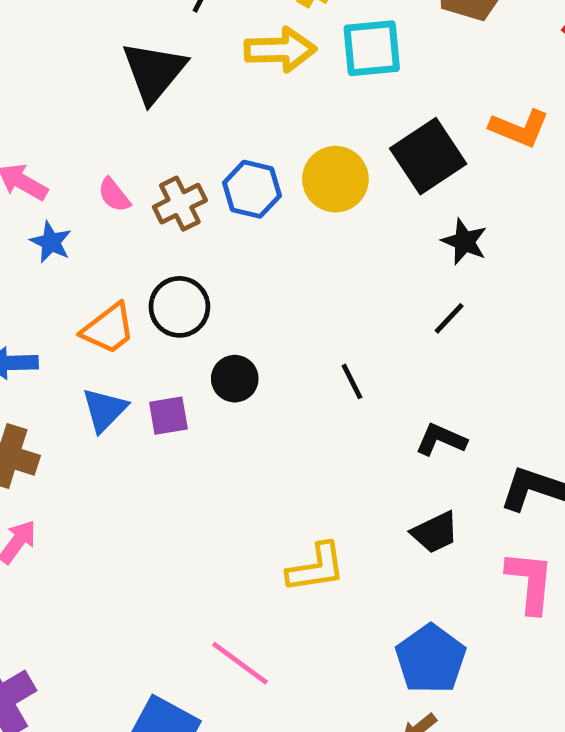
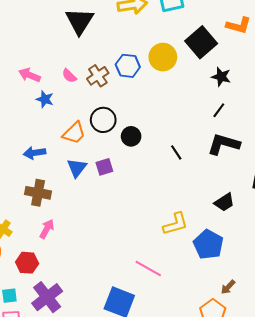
black circle: (235, 379) -> (131, 136), moved
black line: (352, 381) -> (176, 152), moved
black L-shape: (441, 440) -> (224, 144), moved, size x1.5
blue pentagon: (431, 659) -> (208, 244), moved

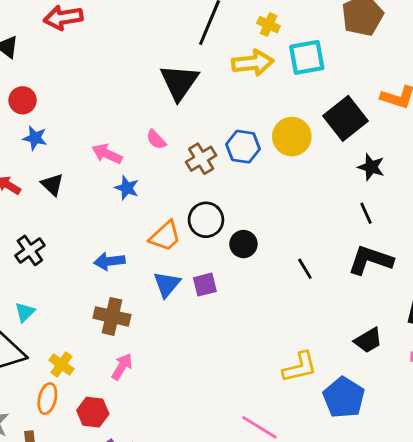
pink semicircle: (69, 76) -> (156, 140), moved
black line: (219, 110) -> (366, 213), turned -63

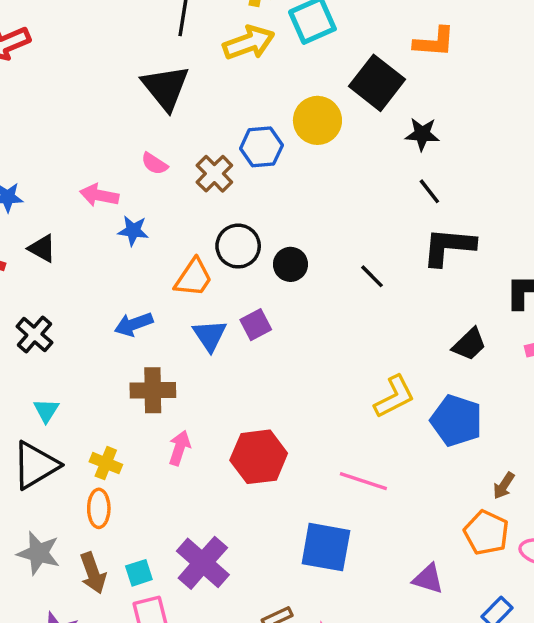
red hexagon: (93, 412) -> (259, 457), moved, size x1.4

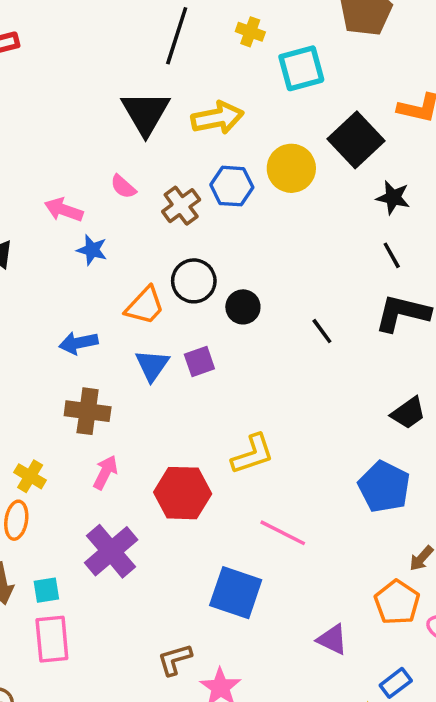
yellow arrow: (249, 43) -> (217, 118), moved
yellow L-shape: (394, 397) -> (253, 454), moved
purple cross: (203, 563) -> (111, 551), moved

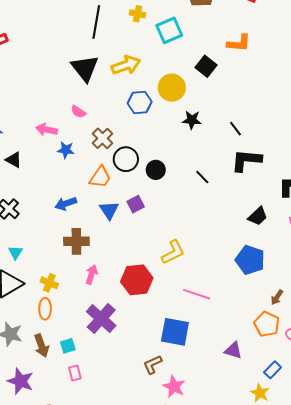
black square: (356, 140) -> (206, 66), size x0.7
black star: (393, 198) -> (192, 120), moved
brown cross: (181, 206) -> (103, 138), moved
pink rectangle: (52, 639) -> (75, 373), size x0.6
brown L-shape: (175, 660) -> (152, 364), moved

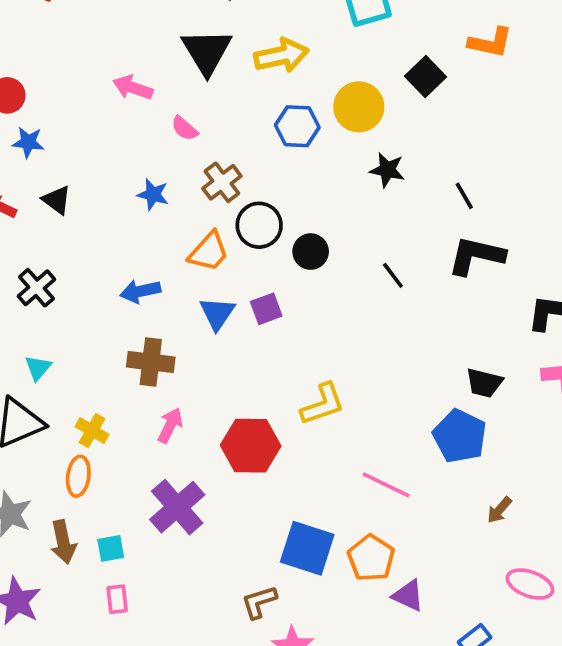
pink arrow: (47, 130) -> (133, 88), moved
black trapezoid: (258, 216) -> (484, 383), moved, turned 50
pink line: (197, 294) -> (386, 485), moved
orange pentagon: (267, 324) -> (371, 558), moved

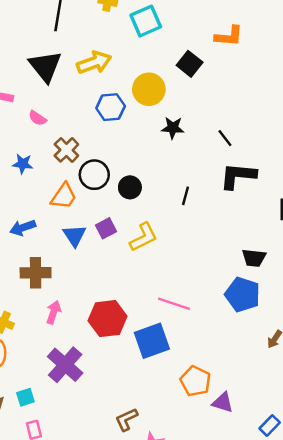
black line: (393, 275) -> (185, 196), turned 60
yellow L-shape: (323, 404) -> (143, 237), moved
pink line: (386, 485) -> (174, 304), moved
blue square: (307, 548) -> (152, 341), moved, turned -30

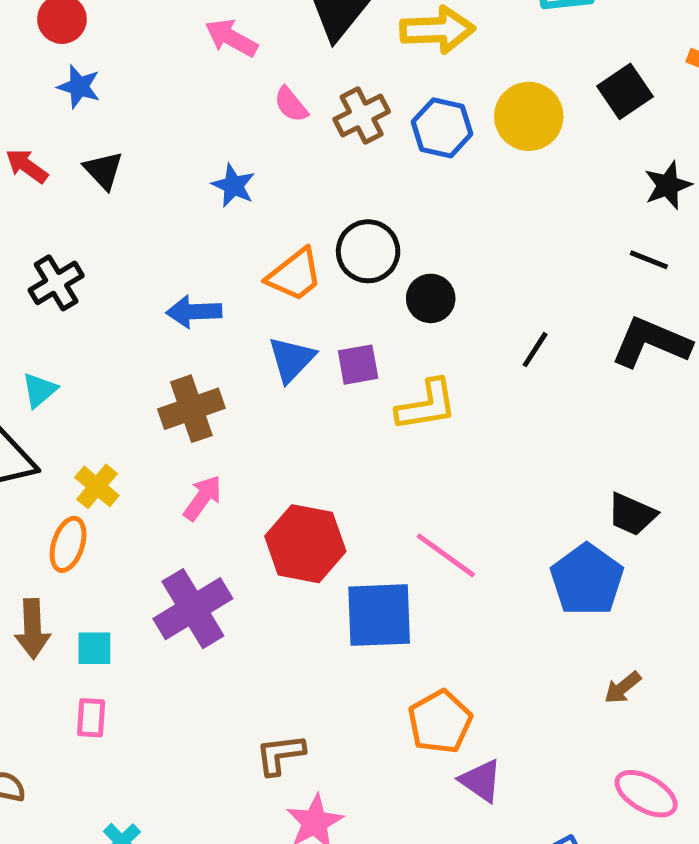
black star: (173, 128) -> (668, 185), moved, turned 30
black line: (225, 138) -> (649, 260), turned -48
brown cross: (66, 150) -> (362, 115), moved
brown cross: (36, 273) -> (191, 409), turned -36

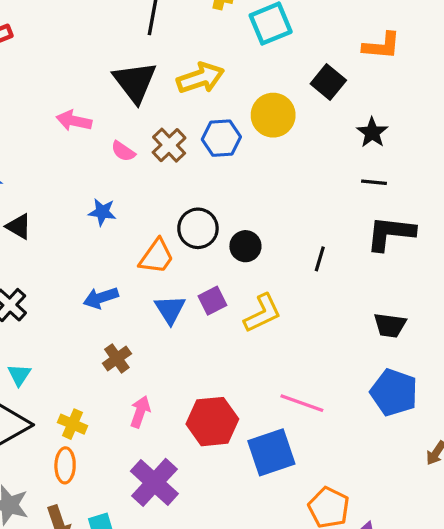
brown cross: (191, 409) -> (117, 358), size x0.7
black trapezoid: (632, 514) -> (390, 325), moved

